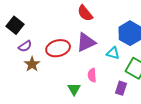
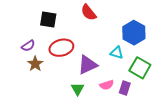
black square: (15, 25) -> (48, 20), moved, turned -30
purple triangle: (86, 42) -> (88, 65), moved
pink semicircle: (92, 75) -> (107, 85), moved, turned -104

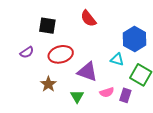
brown star: (35, 64) -> (48, 84), moved
purple triangle: (88, 65) -> (87, 72), turned 45

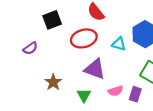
black square: (47, 26) -> (52, 20), turned -30
red ellipse: (61, 54) -> (84, 38), moved
cyan triangle: (117, 59) -> (119, 44), moved

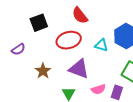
brown star: (53, 82) -> (43, 71), moved

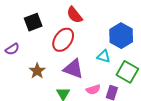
red ellipse: (69, 40) -> (63, 40), turned -40
cyan triangle: (101, 45) -> (104, 56), moved

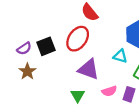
black square: (33, 22) -> (46, 46), moved
brown star: (37, 71) -> (27, 71), moved

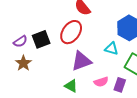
purple triangle: (89, 69) -> (81, 61), turned -40
green triangle: (78, 95) -> (71, 86), turned -32

